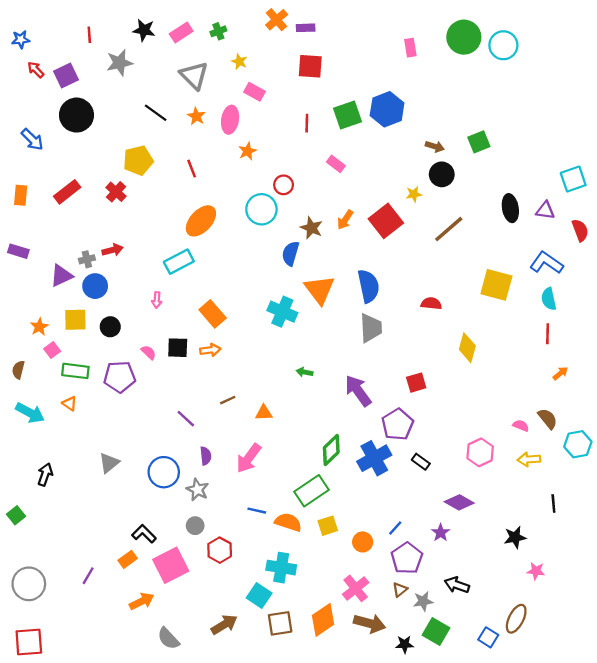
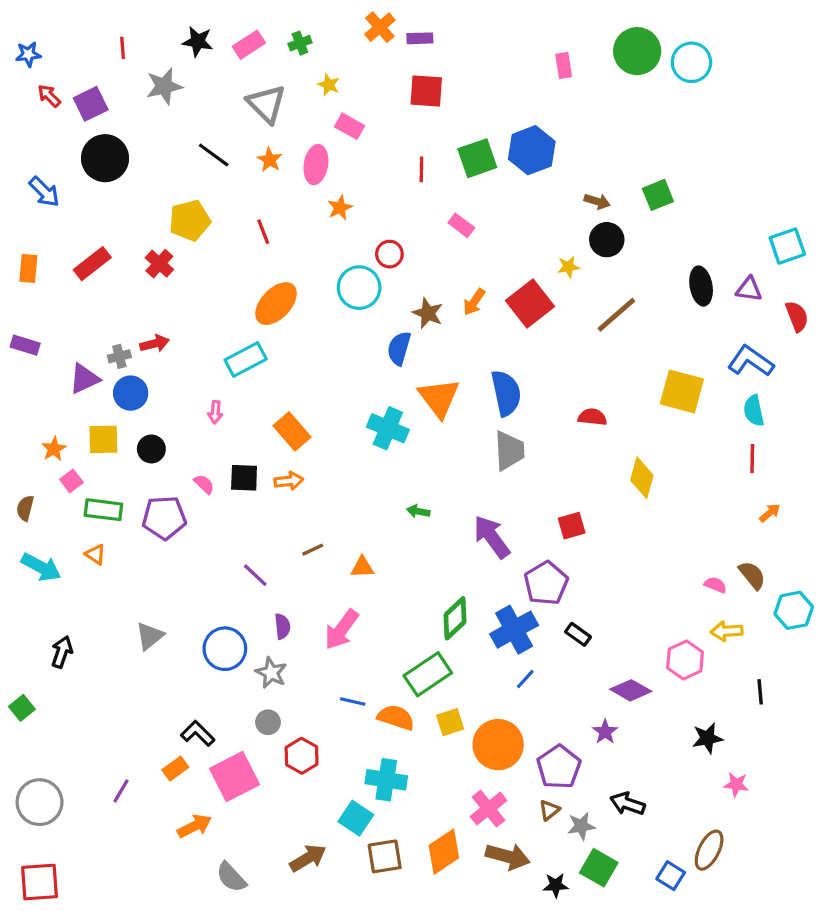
pink hexagon: (480, 452) -> (685, 660), moved
blue line: (395, 528) -> (525, 679), moved
orange circle: (363, 542) -> (498, 745), size x1.8

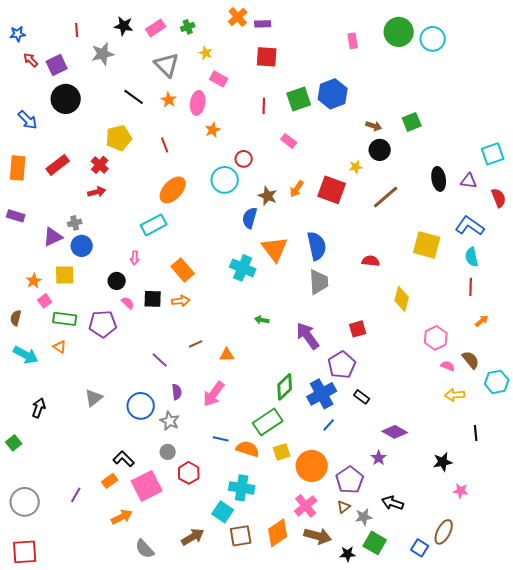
orange rectangle: (28, 268) -> (18, 168), size x1.4
red square: (530, 304) -> (332, 190), turned -32
red arrow: (155, 344) -> (97, 192), moved
black circle: (151, 449) -> (117, 281), moved
pink hexagon: (685, 660) -> (436, 338), moved

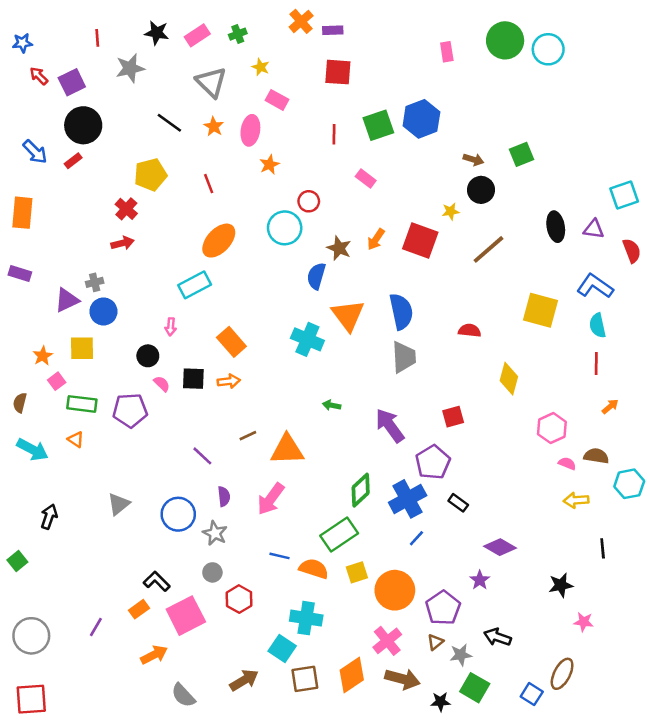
red rectangle: (58, 165) -> (73, 161), moved, size x0.6
orange triangle: (227, 355) -> (287, 450), size x1.8
brown semicircle: (471, 360) -> (596, 456), turned -42

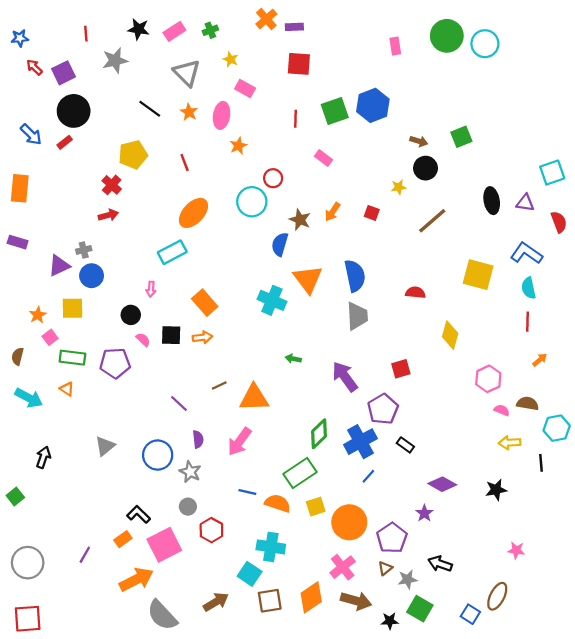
red square: (420, 241) -> (372, 213), size x0.5
black line: (603, 548) -> (541, 463), moved
black star: (561, 585) -> (496, 490), moved
orange arrow: (154, 655) -> (136, 579), size x1.4
gray semicircle: (183, 695) -> (162, 615), size x1.4

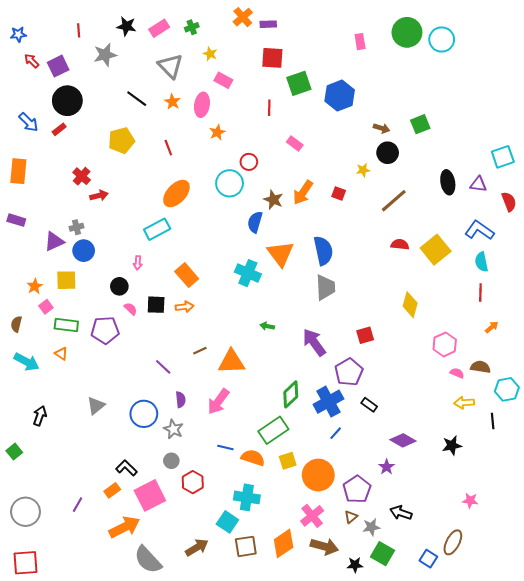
green square: (335, 111) -> (299, 83), moved
red cross: (112, 185) -> (82, 176), moved
orange arrow: (332, 212) -> (303, 192), size x1.4
yellow square: (478, 275) -> (436, 250), turned 36
red semicircle: (415, 293) -> (400, 245), moved

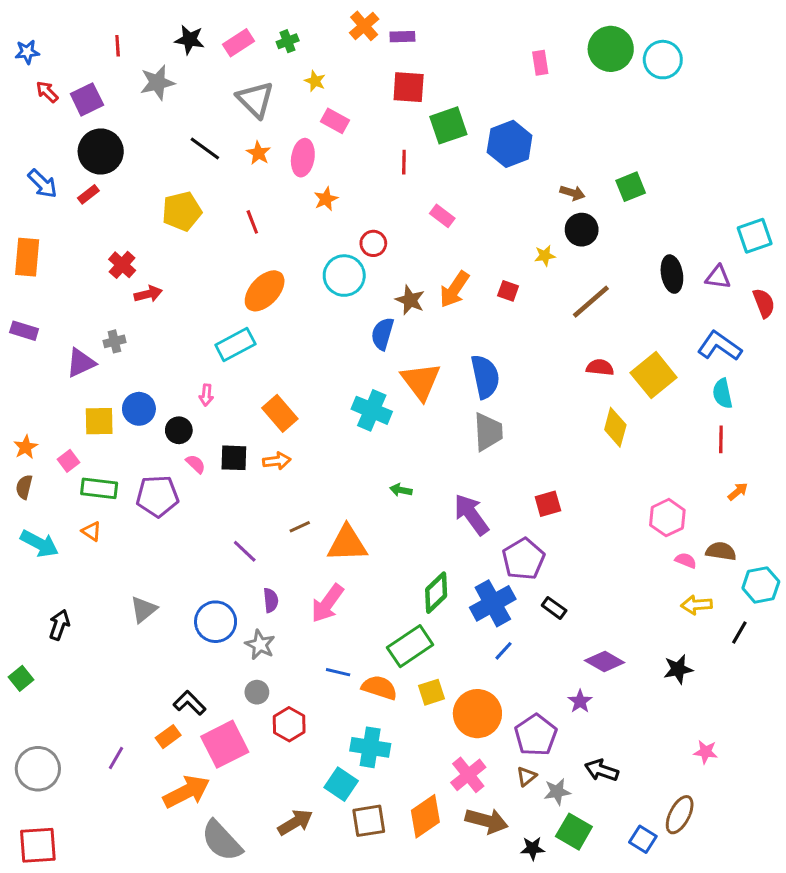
blue circle: (84, 251) -> (139, 409), moved
orange star: (35, 286) -> (26, 447), moved
yellow diamond: (410, 305) -> (615, 427), moved
black line: (493, 421) -> (739, 632), turned 35

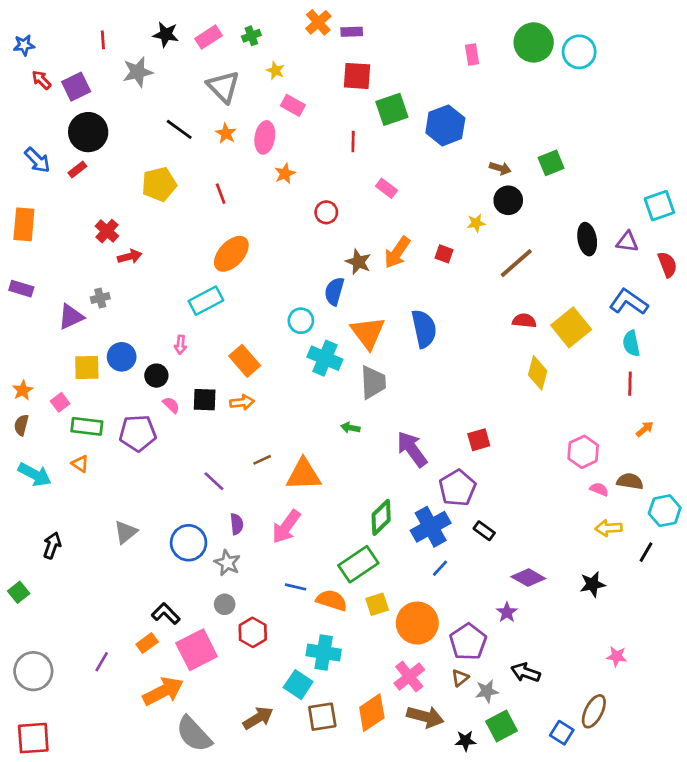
cyan circle: (344, 276) -> (301, 321), moved, size x0.7
gray trapezoid: (488, 432) -> (373, 382), moved
green square: (574, 832) -> (502, 726), turned 32

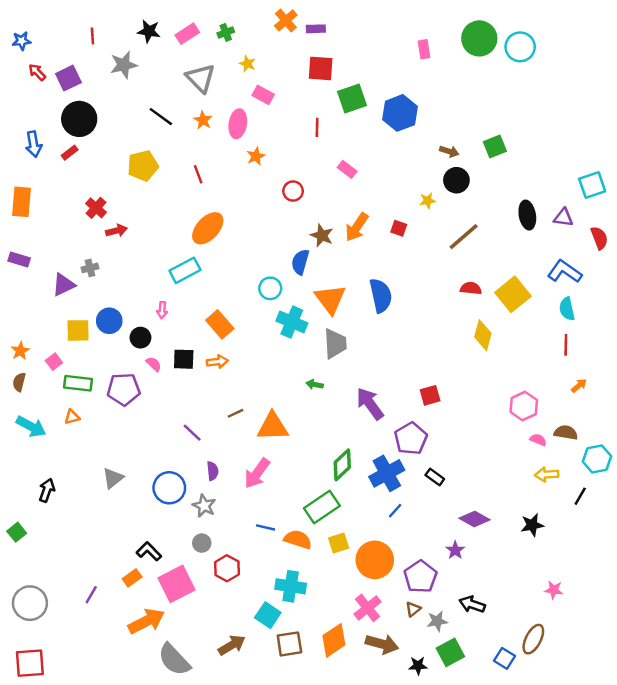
blue arrow: (37, 160) -> (34, 144), turned 35
orange triangle: (80, 464) -> (72, 417), turned -49

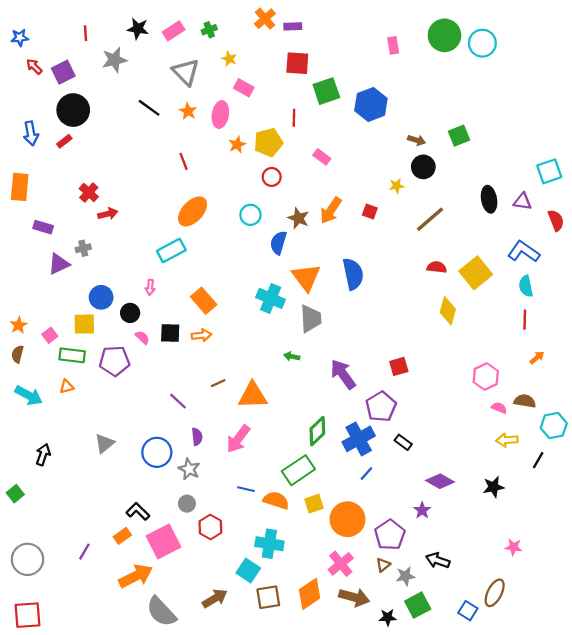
yellow pentagon: (143, 166) -> (268, 142), moved
purple rectangle: (19, 260) -> (43, 227), moved
cyan circle: (270, 288) -> (250, 215), moved
yellow square: (78, 330) -> (84, 324), moved

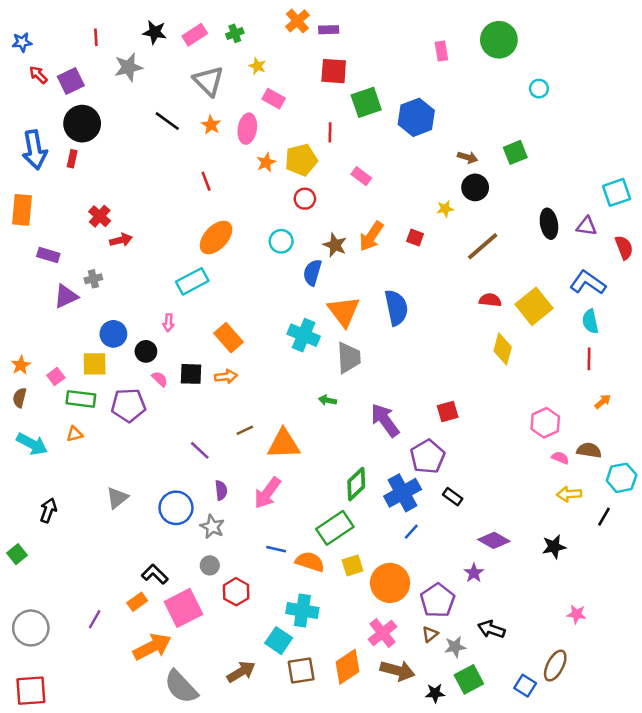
cyan circle: (482, 43) -> (539, 89), moved, size x0.6
blue arrow: (31, 133) -> (35, 150), size x1.4
red rectangle: (64, 141) -> (72, 159), turned -40

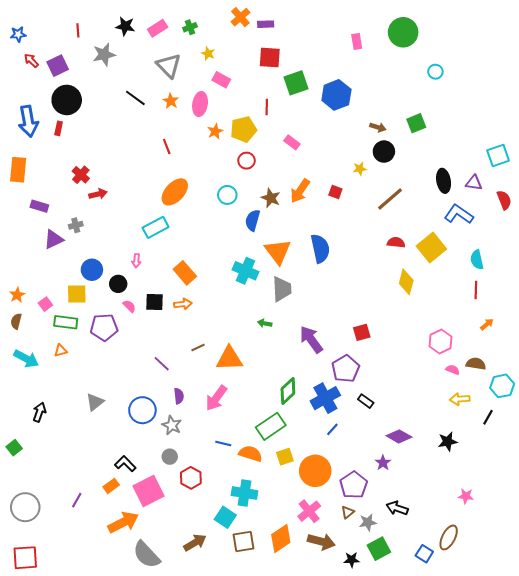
blue L-shape: (588, 283) -> (459, 214), moved

